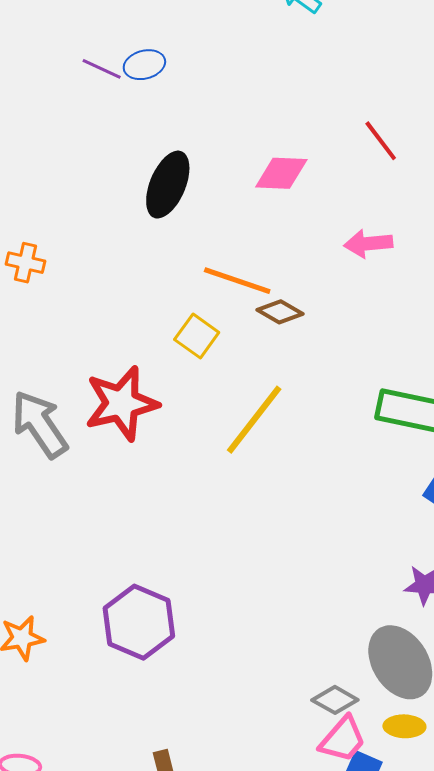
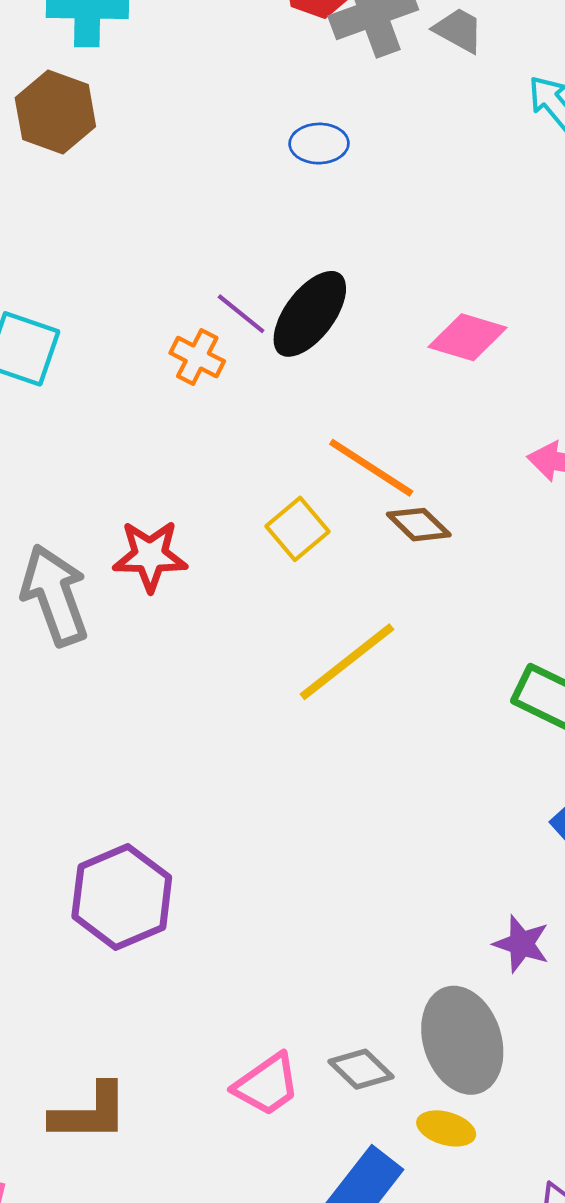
purple line: (102, 69) -> (241, 314), moved
orange cross: (25, 263) -> (197, 357), moved
red star: (122, 403) -> (150, 556), moved, size x0.7
pink trapezoid: (343, 739) -> (267, 1085), moved

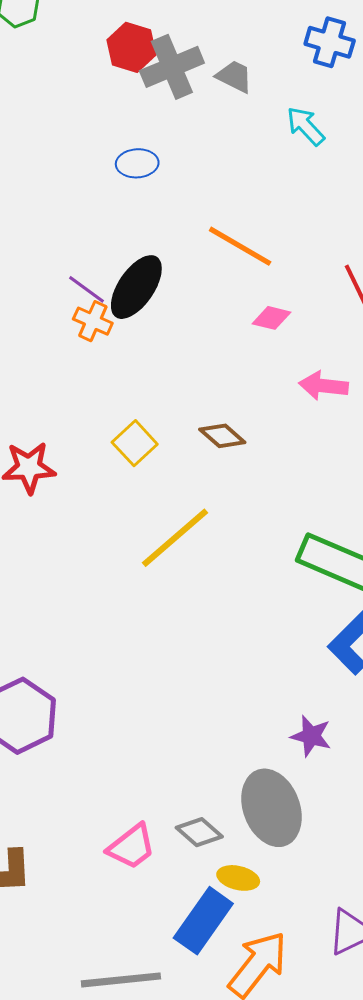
pink diamond: (468, 337) -> (272, 318), moved, size x0.7
orange cross: (197, 357) -> (93, 321), moved
orange line: (371, 468) -> (240, 246), moved
yellow ellipse: (446, 1128) -> (238, 878), moved

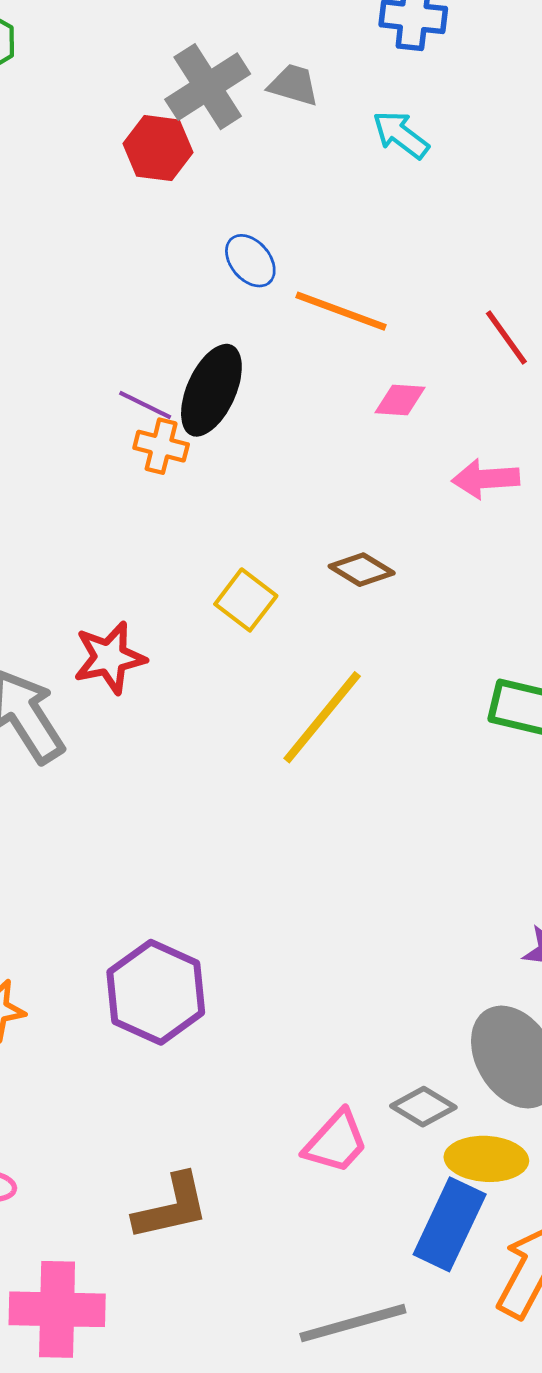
red hexagon: (131, 47) -> (158, 148), moved
blue ellipse: (137, 163) -> (250, 261), moved, turned 63
yellow ellipse: (238, 878) -> (486, 1159), size x1.4

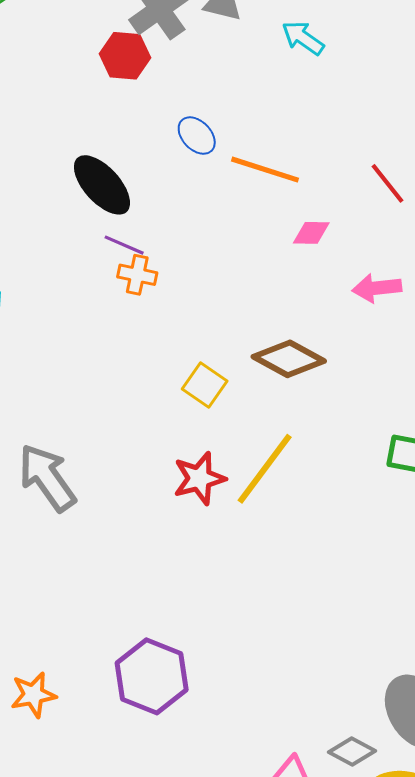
black ellipse: (211, 390) -> (102, 185), moved, turned -64
brown diamond: (362, 570) -> (289, 359), size x1.5
red star: (110, 658) -> (199, 478), moved

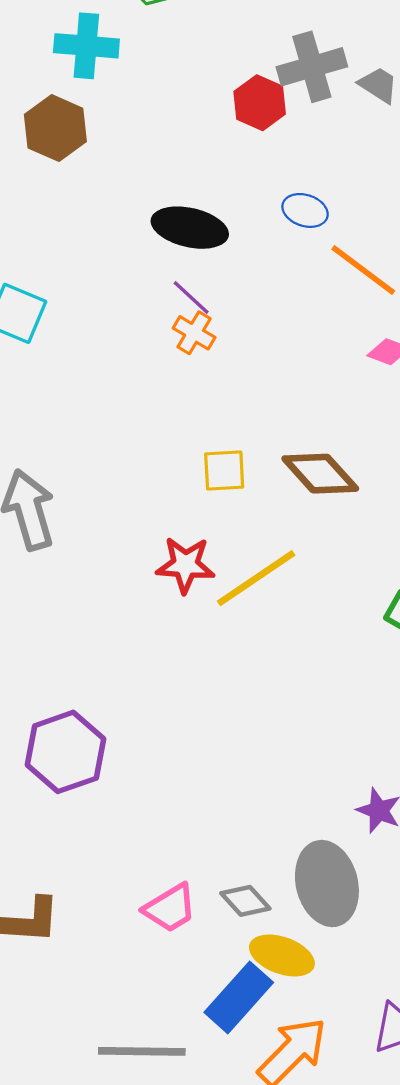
blue ellipse: (197, 136) -> (305, 210), turned -48
black ellipse: (102, 185) -> (190, 228), turned -54
yellow square: (205, 385) -> (224, 470), turned 33

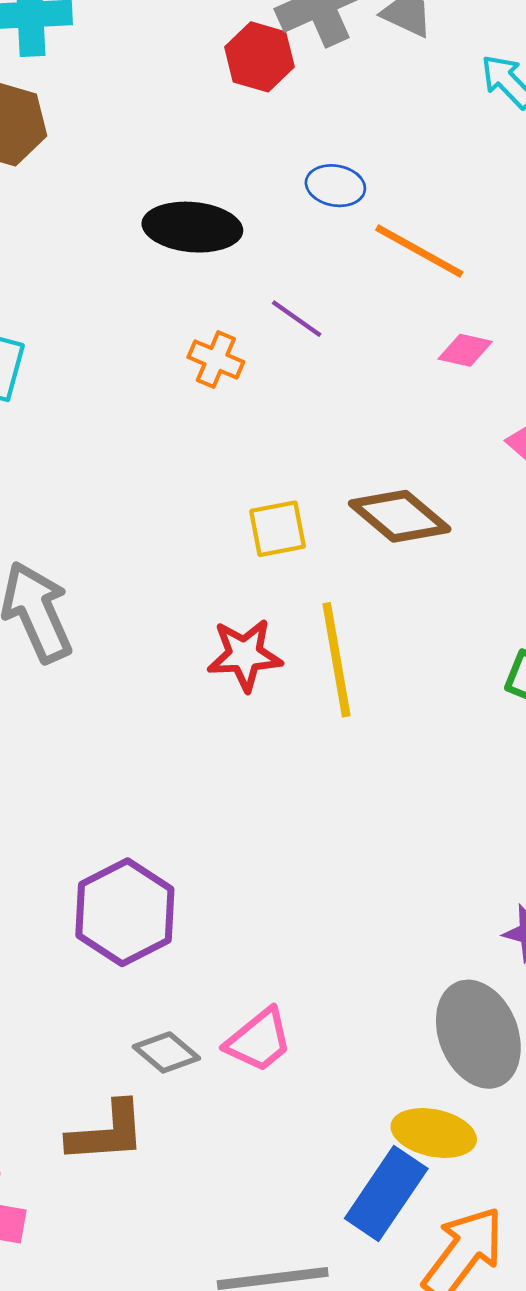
purple line: (191, 297) -> (297, 319), moved
yellow line: (256, 578) -> (336, 660), turned -58
gray diamond: (245, 901) -> (166, 1052), moved
pink trapezoid: (170, 908) -> (259, 1040), moved

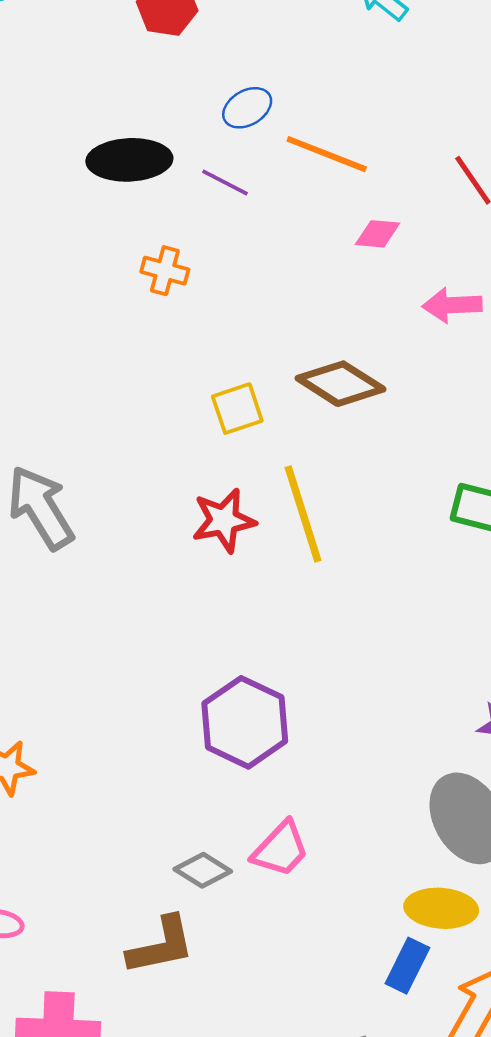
blue ellipse: (335, 186) -> (247, 108), turned -33
purple line: (297, 319) -> (225, 182), moved
purple hexagon: (125, 912) -> (245, 722), moved
blue rectangle: (386, 1194) -> (407, 966), size x0.7

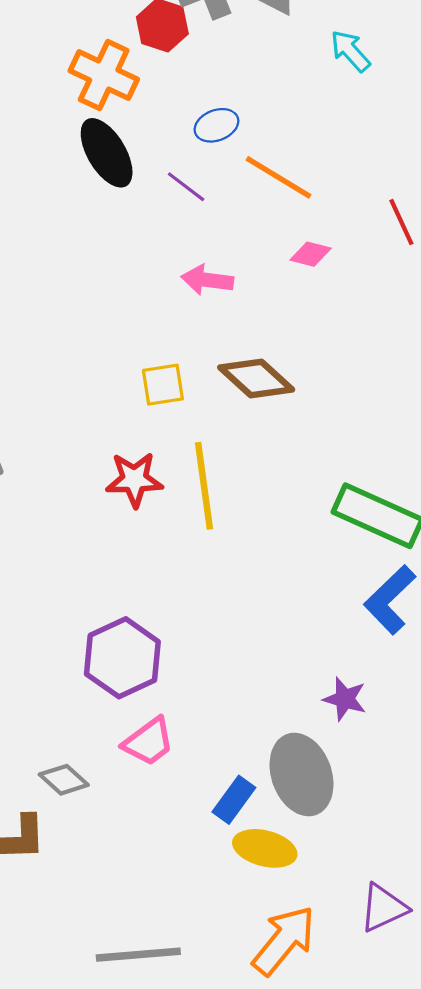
black ellipse: (129, 160) -> (107, 153), turned 52
orange cross: (165, 271) -> (104, 75), moved, size x1.6
pink arrow: (452, 305) -> (207, 280), moved
pink trapezoid: (281, 849) -> (149, 742), moved
blue rectangle: (407, 966) -> (234, 800), moved

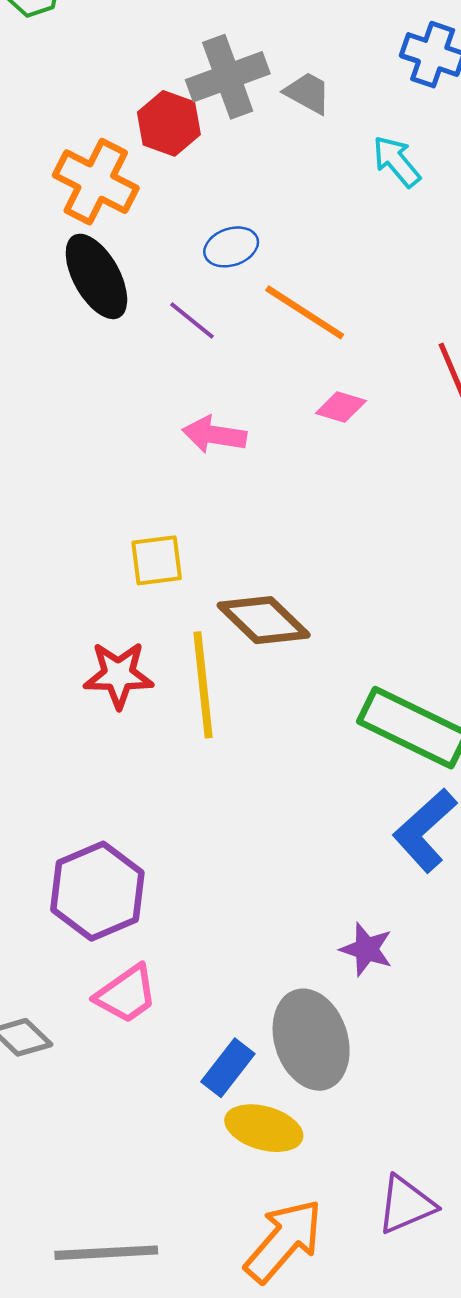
brown diamond: (256, 379) -> (264, 620), moved

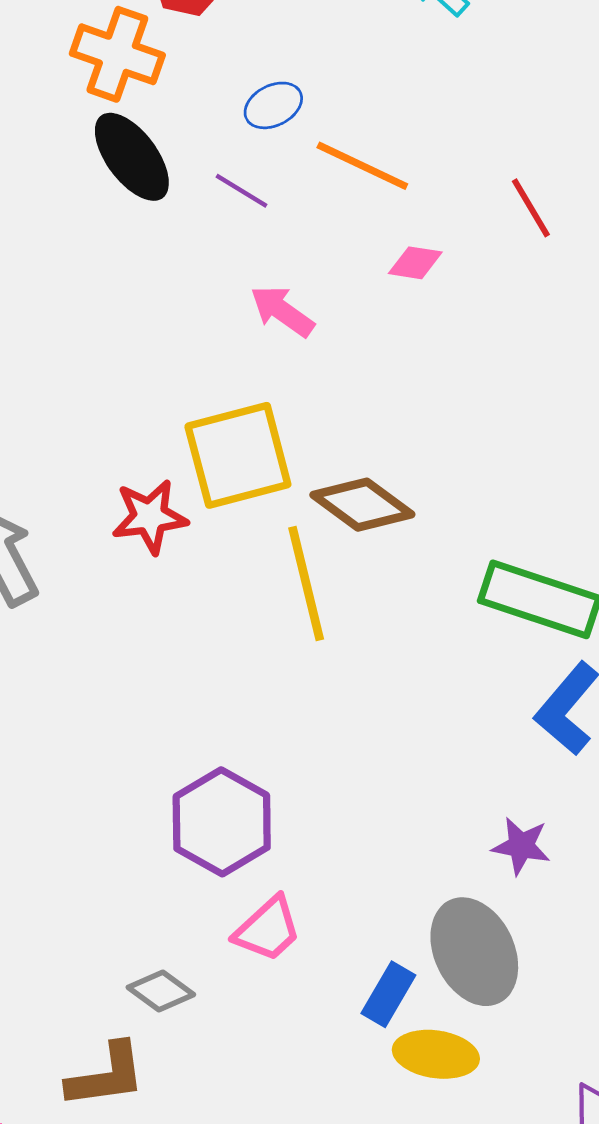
pink arrow: (214, 435) -> (282, 311), turned 34
yellow square: (157, 560) -> (238, 455), size x1.8
red star: (118, 675) -> (150, 517), moved

